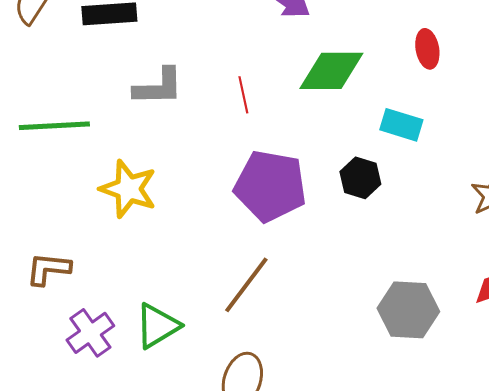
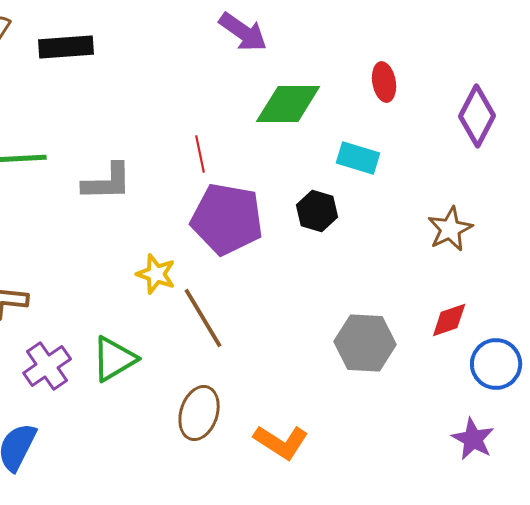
gray L-shape: (158, 87) -> (107, 182), moved
red line: (243, 95) -> (200, 154), moved
yellow star: (128, 189) -> (156, 274), moved, size x0.7
brown line: (246, 285) -> (203, 318), turned -68

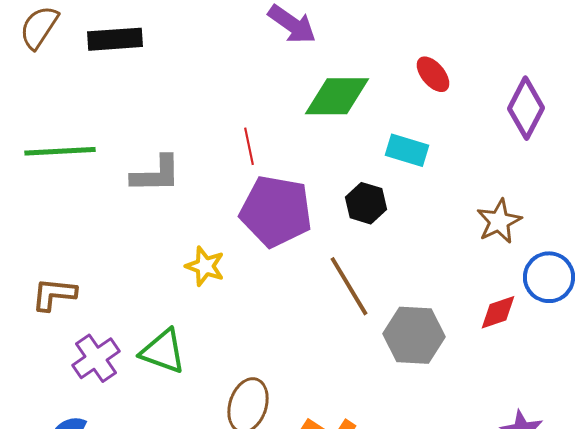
red ellipse: (384, 82) -> (433, 74), turned -30
brown line: (203, 318) -> (349, 286), moved
green triangle: (114, 359) -> (163, 351), turned 51
blue circle: (496, 364) -> (549, 277), moved

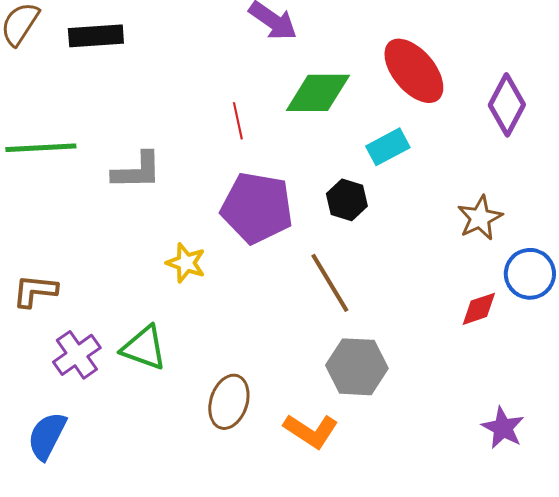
red ellipse: (433, 74) -> (414, 71), size x1.8
red line: (249, 146) -> (238, 121), moved
cyan rectangle: (407, 150) -> (388, 147), turned -45
gray hexagon: (414, 335) -> (357, 367), moved

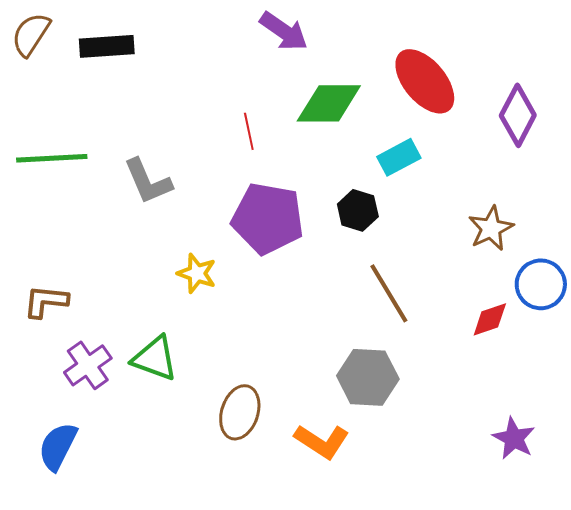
gray L-shape: (137, 171) -> (148, 181), turned 68
brown line: (330, 283) -> (389, 293), moved

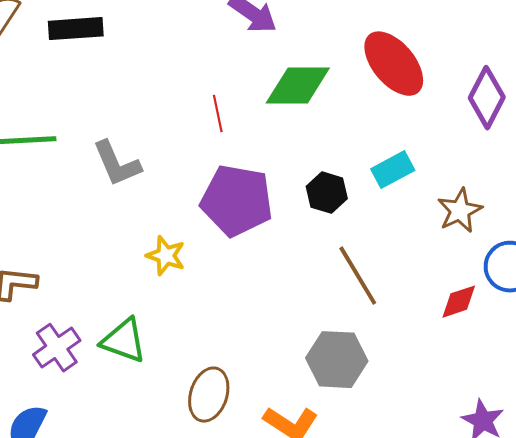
cyan rectangle: (399, 157) -> (393, 170), moved

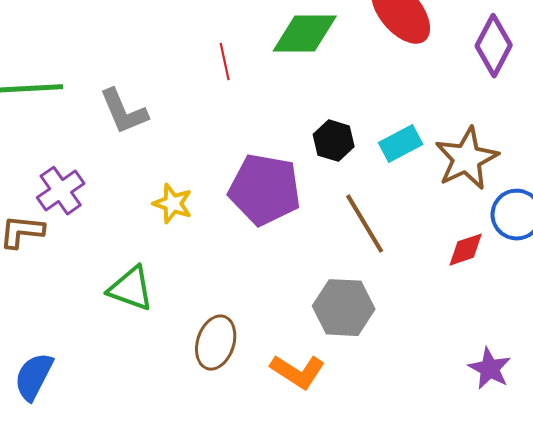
cyan rectangle: (393, 170) -> (401, 144), moved
purple pentagon: (237, 201) -> (265, 190), moved
brown star: (460, 211) -> (467, 159), size x1.4
purple cross: (57, 348) -> (61, 191), moved

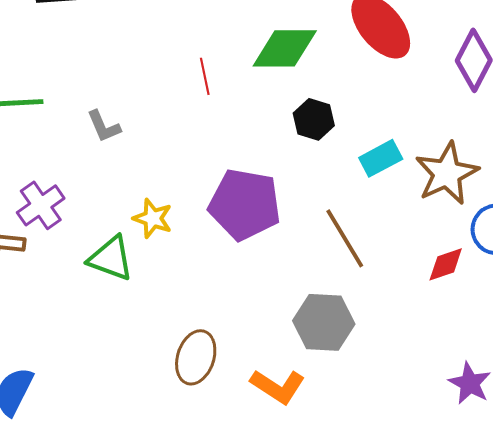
gray L-shape: (124, 112) -> (104, 126), size x0.7
black hexagon: (334, 141) -> (314, 119), moved
green triangle: (131, 289) -> (111, 258), moved

